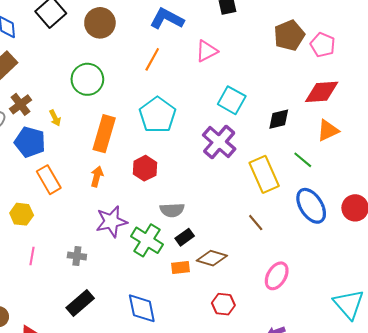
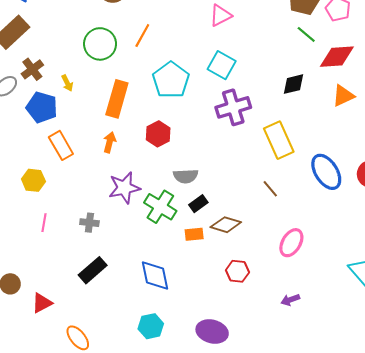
orange line: (152, 59) -> (142, 35), moved
cyan square: (232, 100) -> (222, 65), moved
purple cross: (219, 142) -> (233, 107), turned 32
green line: (303, 160) -> (306, 34), moved

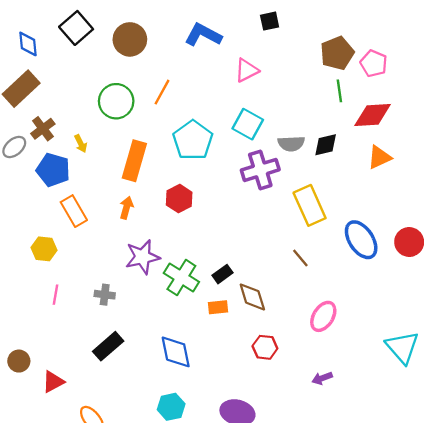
green line: (306, 34) -> (339, 91), turned 42
gray semicircle: (186, 176) -> (291, 144), moved
brown diamond: (226, 225) -> (252, 297), turned 56

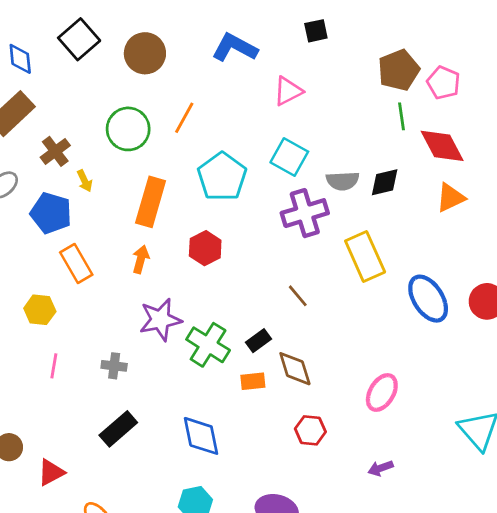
red diamond: (373, 115) -> (442, 146), turned 66
brown cross: (43, 129) -> (55, 151), moved
brown line: (300, 258) -> (298, 296), moved

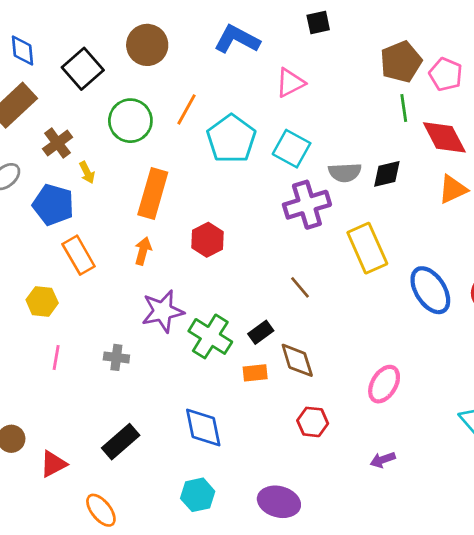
black square: (79, 39) -> (83, 69), moved
cyan pentagon: (222, 177) -> (231, 139), moved
black rectangle: (118, 429) -> (121, 442), moved

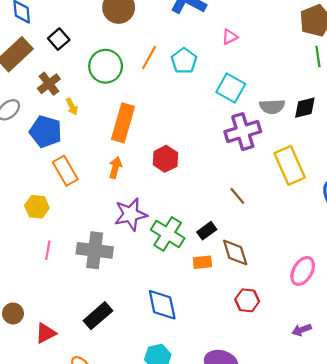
black square: (83, 69) -> (59, 39), moved, size x0.7
pink triangle: (290, 83) -> (230, 37), size x0.7
cyan pentagon: (231, 139) -> (184, 61), moved, size x0.7
gray cross: (116, 357) -> (95, 250), size x1.8

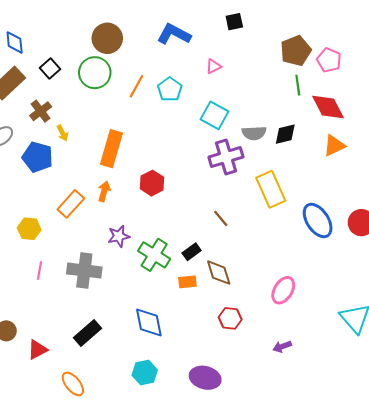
green circle: (106, 66) -> (95, 73), moved
orange rectangle: (65, 171) -> (71, 204), moved, turned 72
purple star: (131, 214) -> (119, 236), size x0.7

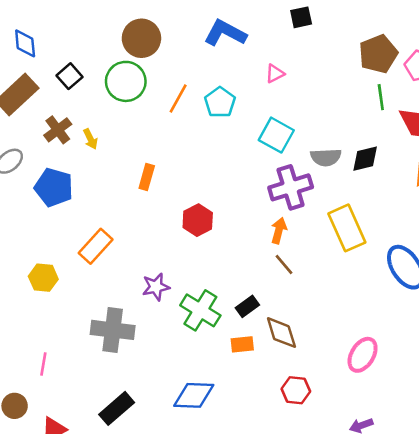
yellow arrow: (62, 133) -> (90, 139), moved
orange rectangle: (111, 149) -> (147, 177), size x0.6
orange arrow: (104, 191) -> (279, 231), moved
pink line: (40, 270) -> (43, 364), moved
blue diamond: (149, 323) -> (194, 395), turned -76

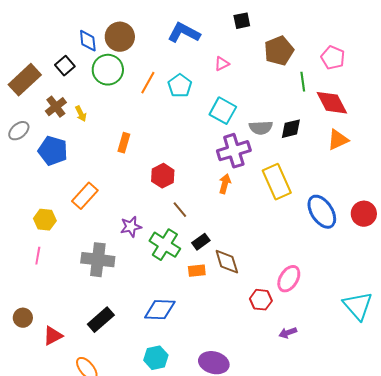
blue diamond: (25, 43) -> (88, 41), moved
brown pentagon: (378, 54) -> (279, 51), moved
brown line: (284, 265) -> (180, 210), moved
pink line: (43, 364) -> (38, 256), moved
red hexagon: (296, 390) -> (261, 300), moved

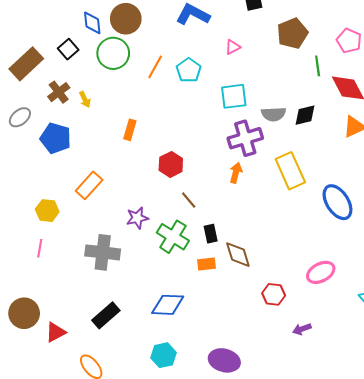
cyan square: (223, 111) -> (234, 96), turned -36
black rectangle: (201, 242) -> (211, 234), turned -66
pink ellipse: (289, 279) -> (321, 272), moved, turned 32
brown circle: (23, 318) -> (24, 313), size x1.5

